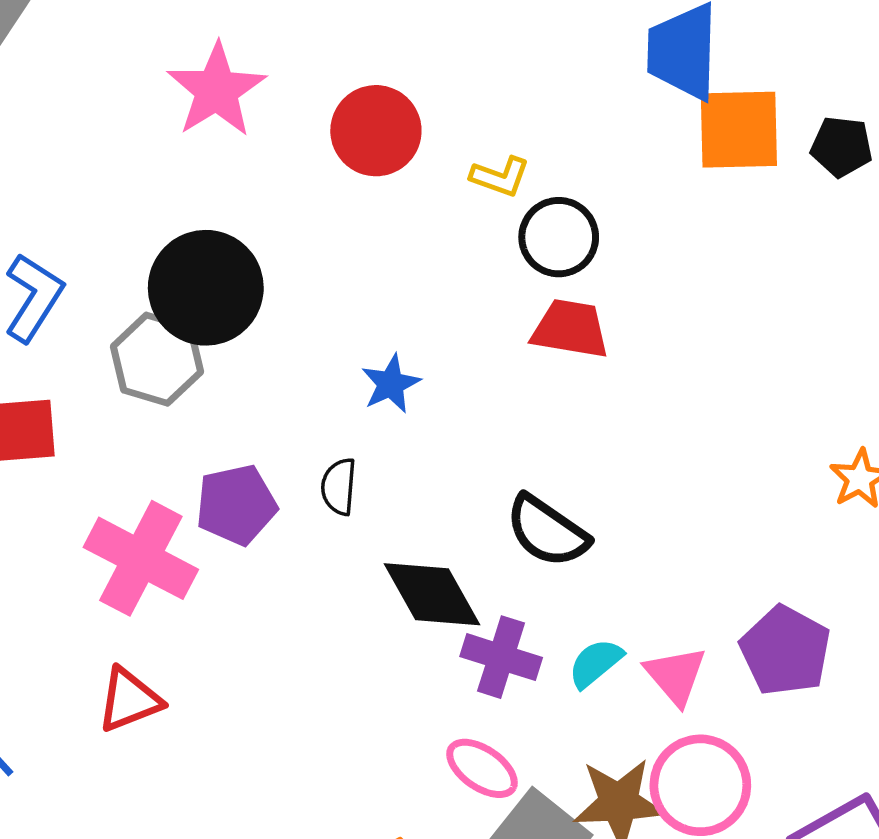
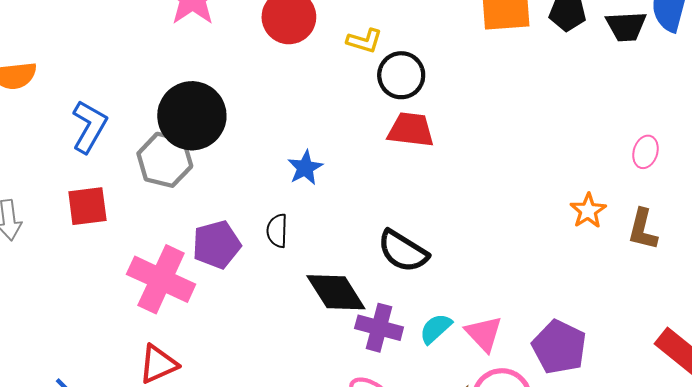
purple pentagon: (785, 651) -> (559, 347), moved

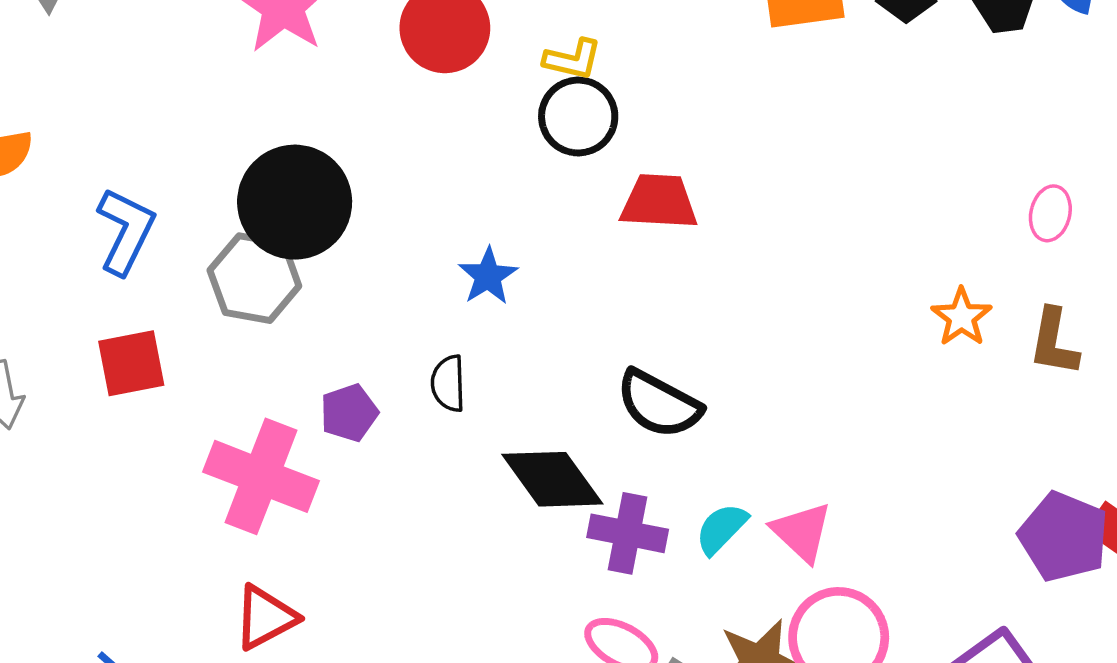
black circle: (401, 75) -> (578, 117), moved
purple pentagon: (216, 244) -> (349, 413), size x0.7
purple pentagon: (559, 347) -> (1064, 537), moved

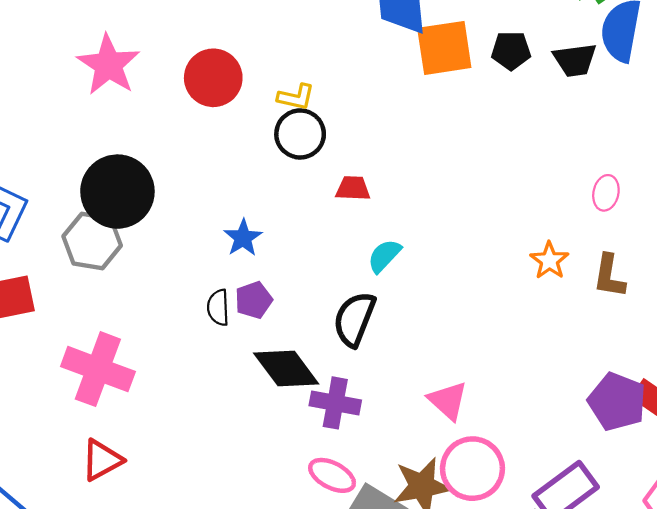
red trapezoid: (659, 202) -> (353, 188), size x0.7
black semicircle: (659, 404) -> (354, 319), turned 84
purple pentagon: (349, 413) -> (254, 300), moved
cyan semicircle: (721, 529) -> (384, 256), moved

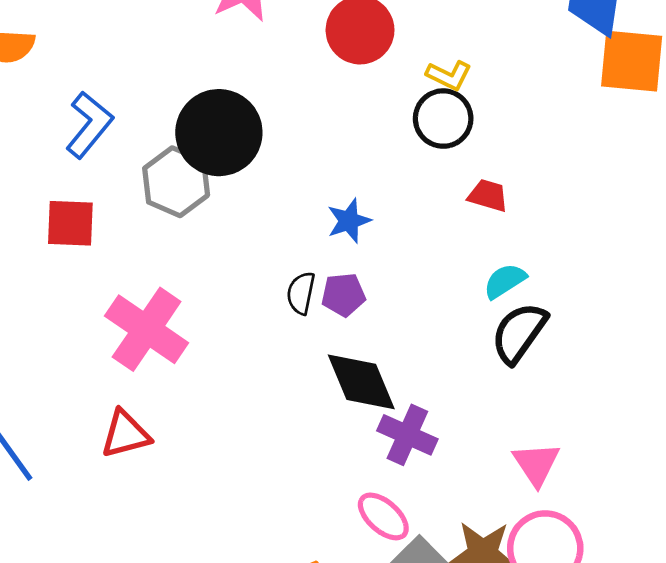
black semicircle: (354, 319) -> (519, 333), moved

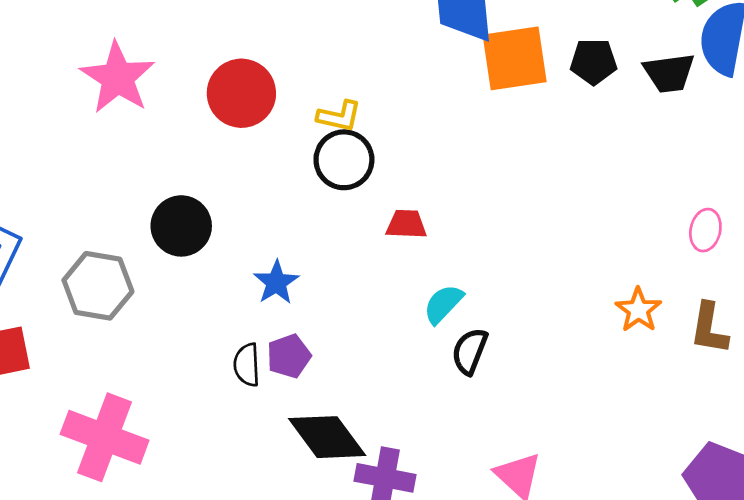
black circle: (219, 133) -> (181, 226), moved, size x0.7
black semicircle: (519, 333) -> (470, 351), size x0.7

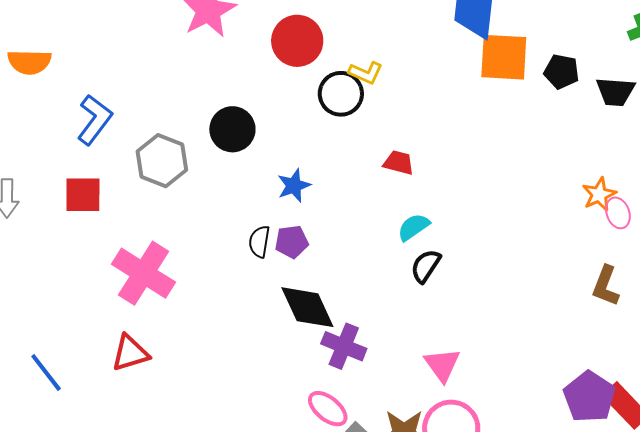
black circle: (344, 160) -> (341, 94), moved
pink ellipse: (705, 230) -> (618, 213), turned -44
orange star: (638, 310) -> (599, 194), moved

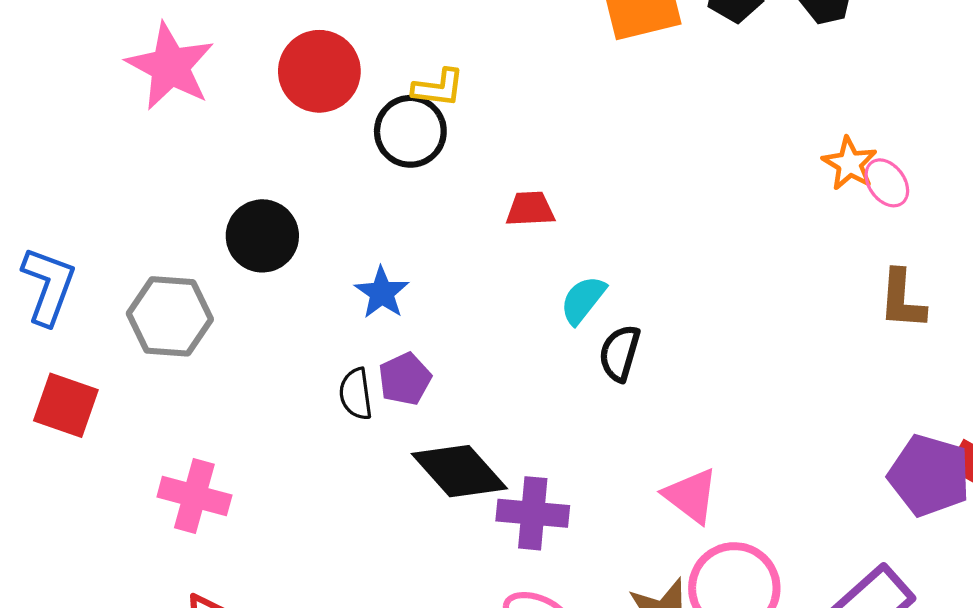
red square: (83, 195) -> (66, 405), turned 36
pink cross: (143, 273) -> (194, 496), size x0.7

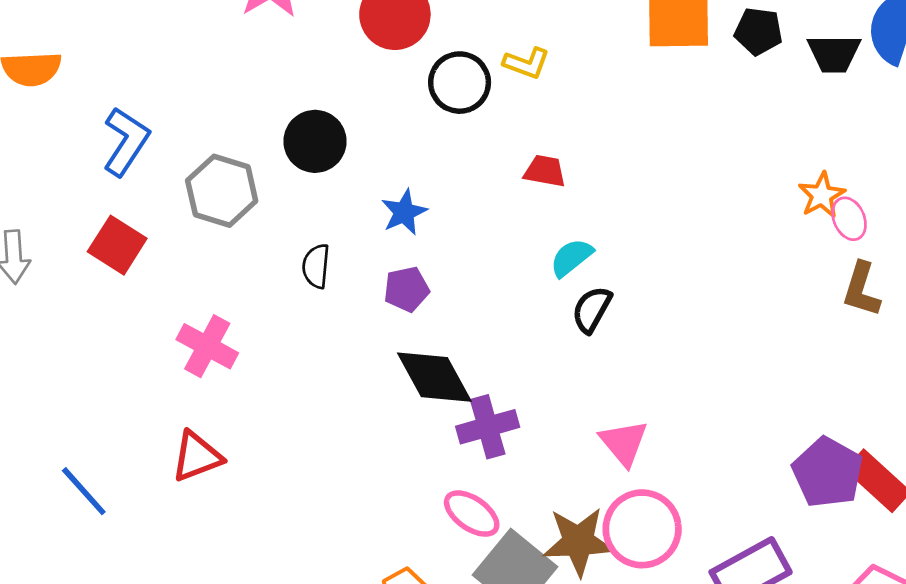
yellow L-shape: (438, 88) -> (526, 63), moved
brown L-shape: (902, 300) -> (861, 289), moved
black semicircle: (356, 394) -> (316, 266), moved
purple cross: (533, 513) -> (488, 427), turned -34

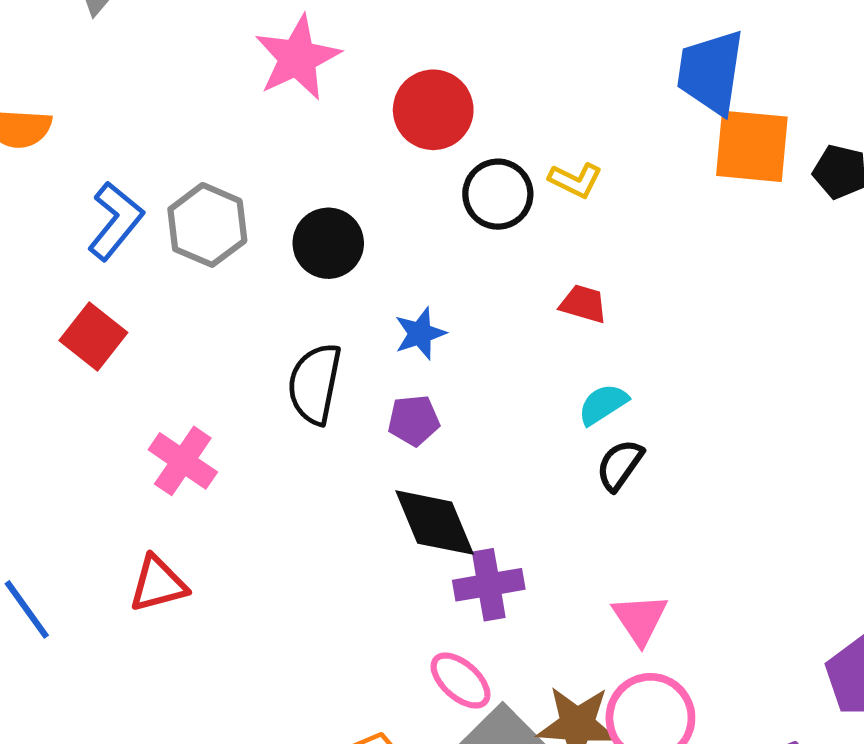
gray hexagon: (222, 191) -> (207, 225), moved
black semicircle: (316, 266) -> (315, 384), size x1.6

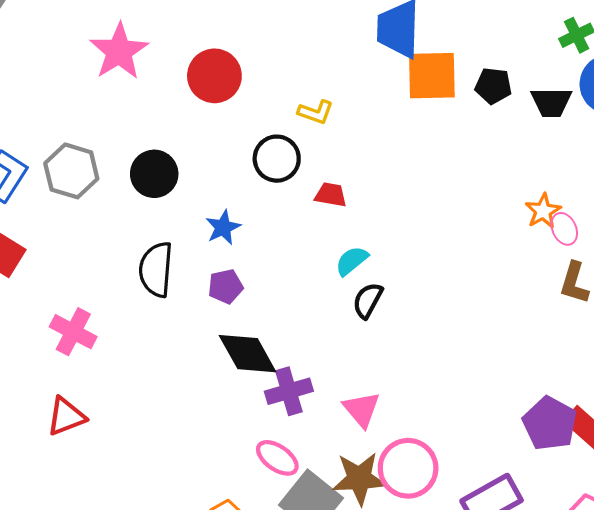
black circle: (498, 194) -> (277, 159), moved
pink triangle: (640, 619) -> (361, 409), moved

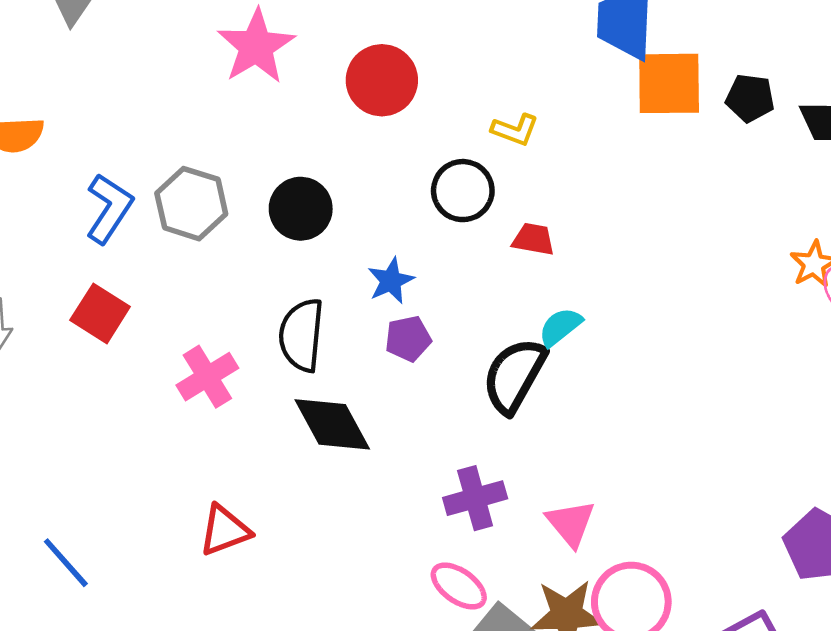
purple pentagon: (226, 286) -> (408, 339), moved
black semicircle: (368, 300) -> (514, 375), moved, size x1.6
pink cross: (73, 332) -> (207, 377), moved, turned 30
black diamond: (248, 354) -> (332, 424), moved
red triangle: (66, 416) -> (225, 530), moved

